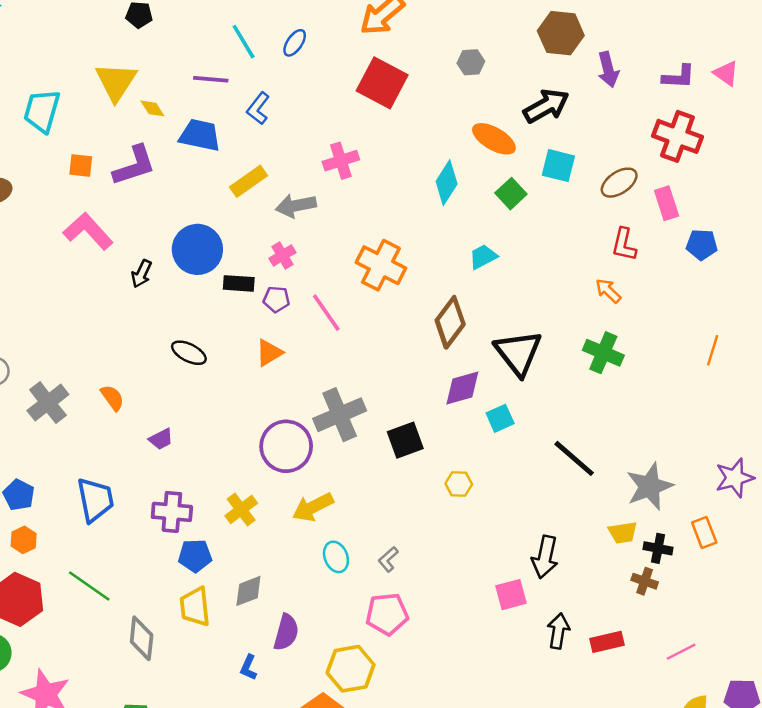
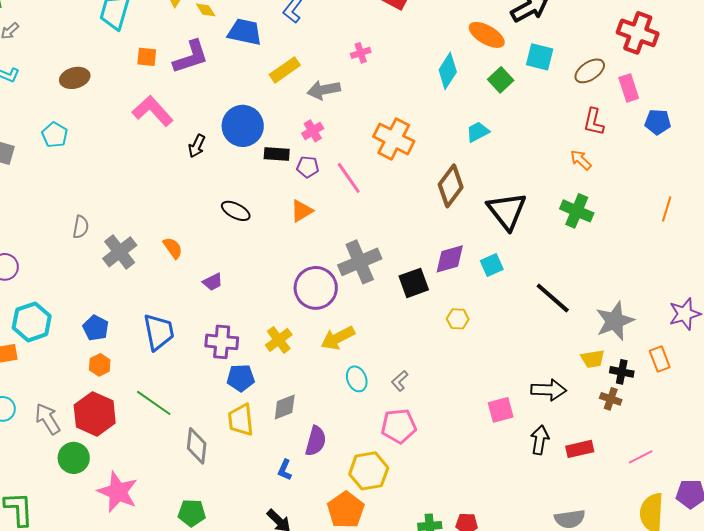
pink cross: (341, 161) -> (361, 53), size x0.7
purple diamond: (462, 388) -> (450, 259), moved
black arrow: (545, 557) -> (549, 390), moved, turned -100

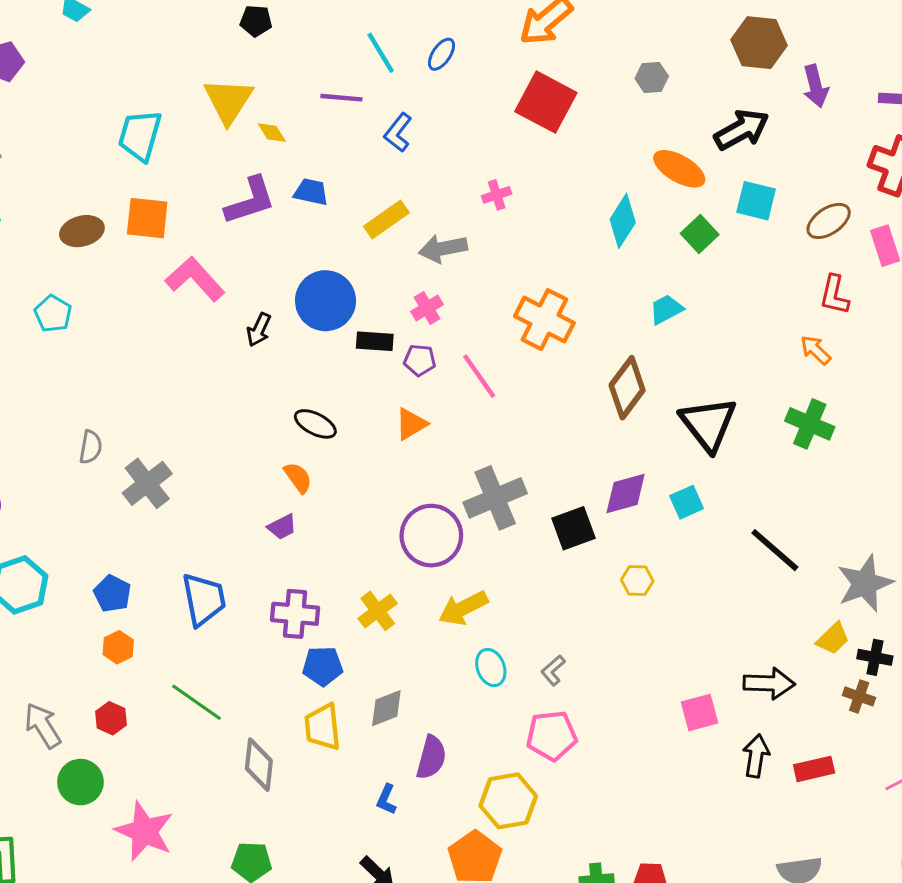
blue trapezoid: (245, 32) -> (311, 192), moved, size x0.7
orange square: (147, 57) -> (147, 218), moved, size x1.5
orange semicircle: (173, 248) -> (298, 478), moved
yellow trapezoid: (593, 359) -> (833, 638), turned -35
red hexagon: (95, 414) -> (111, 718), size x0.5

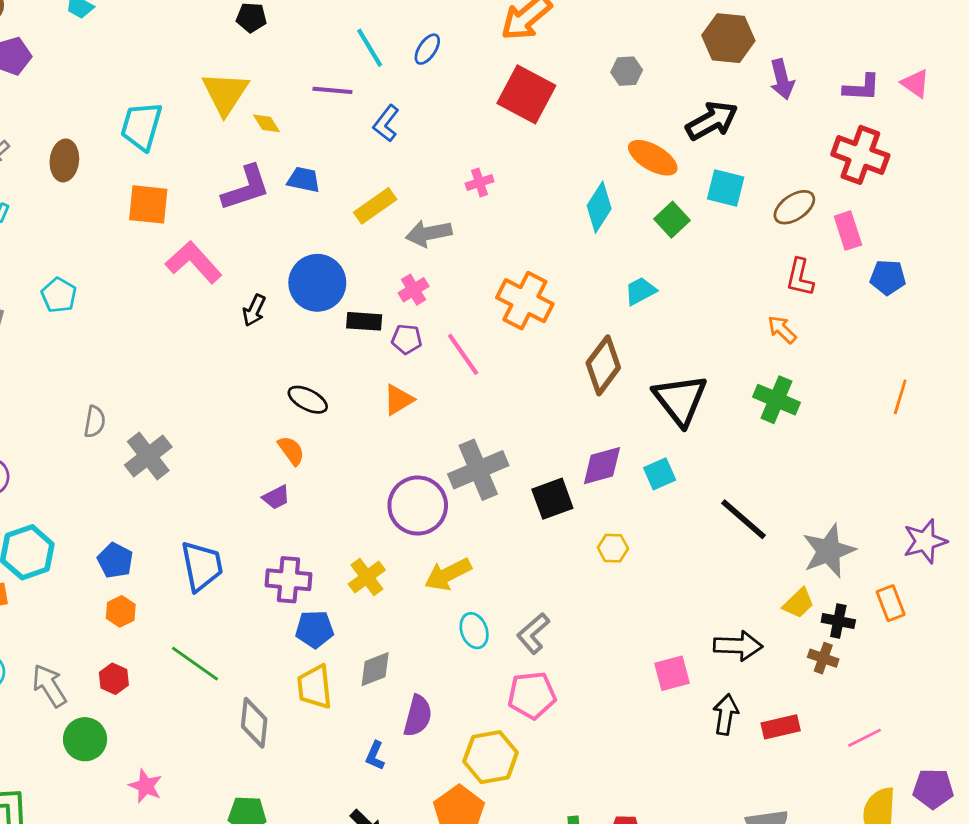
brown ellipse: (82, 231) -> (64, 160), moved, turned -69
gray L-shape: (553, 670) -> (533, 633), size x1.4
pink star: (144, 831) -> (145, 786), size x0.6

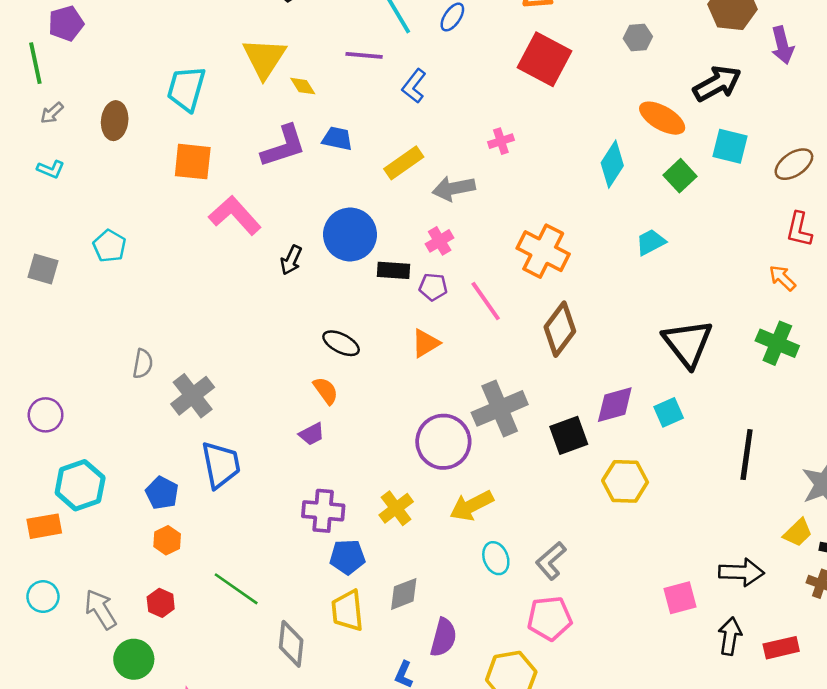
brown diamond: (603, 365) -> (560, 329), moved
black line: (743, 519) -> (747, 455), turned 57
yellow hexagon: (613, 548) -> (625, 481), size x1.6
blue trapezoid: (202, 566) -> (221, 465), moved

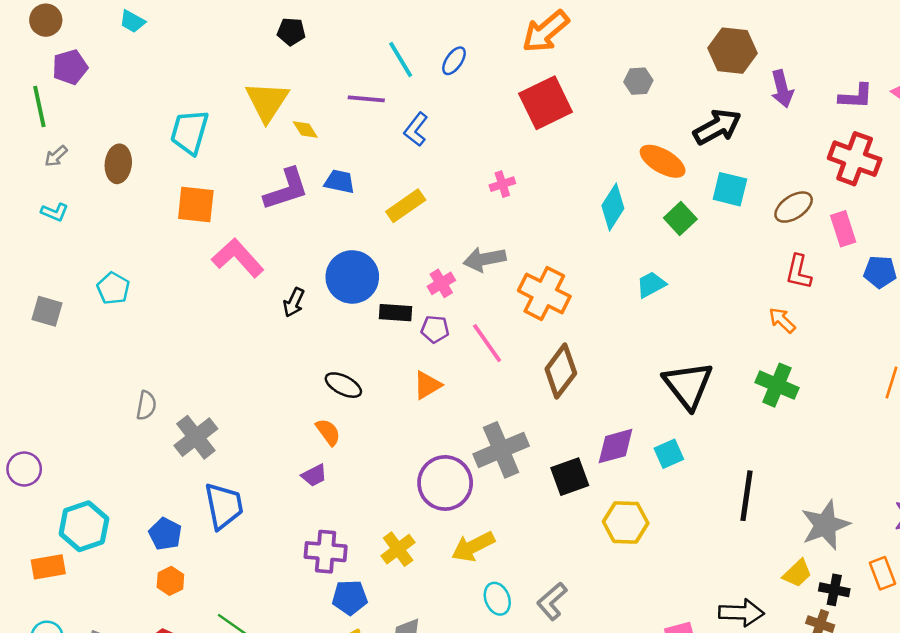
red square: (544, 59) -> (546, 103), turned 36
gray arrow: (454, 188) -> (485, 259), moved
purple circle: (46, 415) -> (24, 469), moved

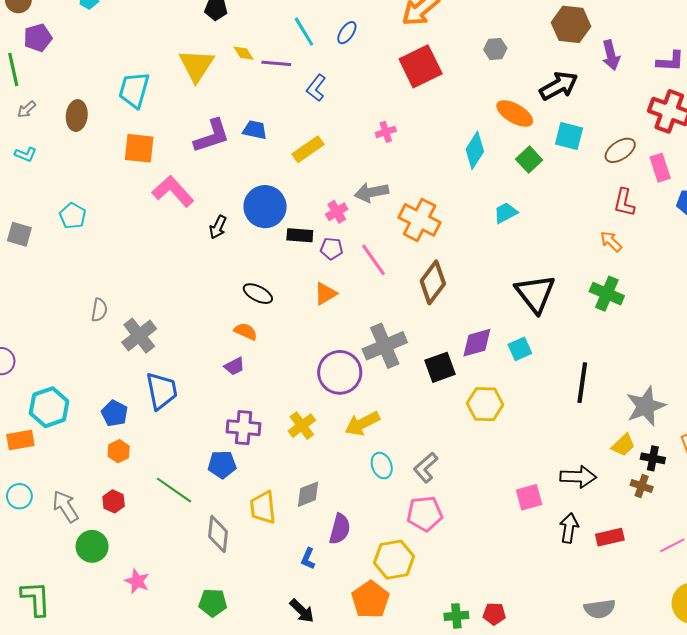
yellow diamond: (305, 129) -> (244, 53), moved
orange semicircle: (328, 432) -> (246, 331), turned -30
blue pentagon: (350, 597) -> (222, 465), moved

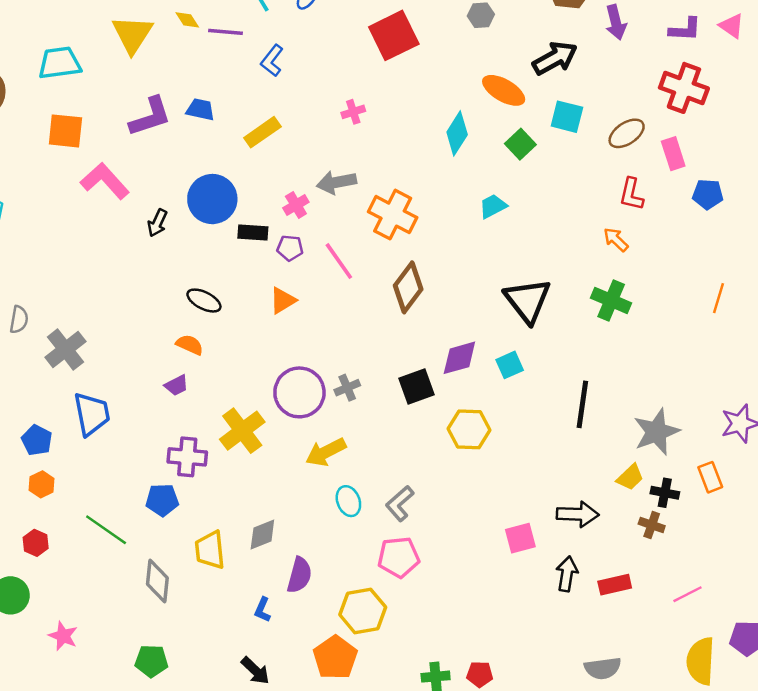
cyan trapezoid: (134, 90) -> (60, 63), turned 66
gray cross: (385, 346) -> (347, 388), moved, size x0.5
yellow cross: (302, 426) -> (242, 431), moved, size x1.4

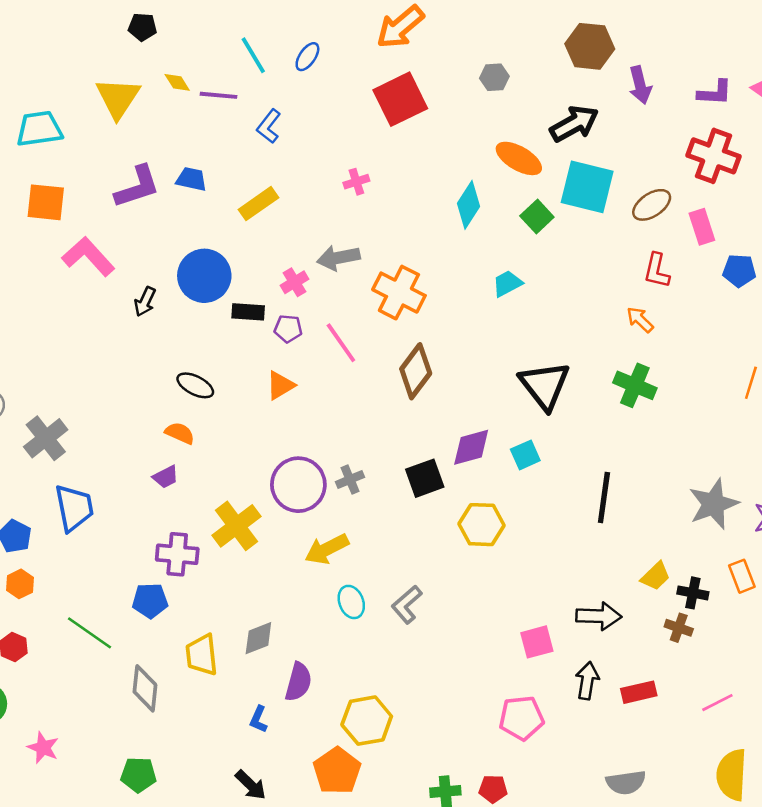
cyan square: (567, 117) -> (587, 187), size x1.5
gray star: (656, 432) -> (714, 504), moved
pink pentagon: (399, 557) -> (521, 718), moved

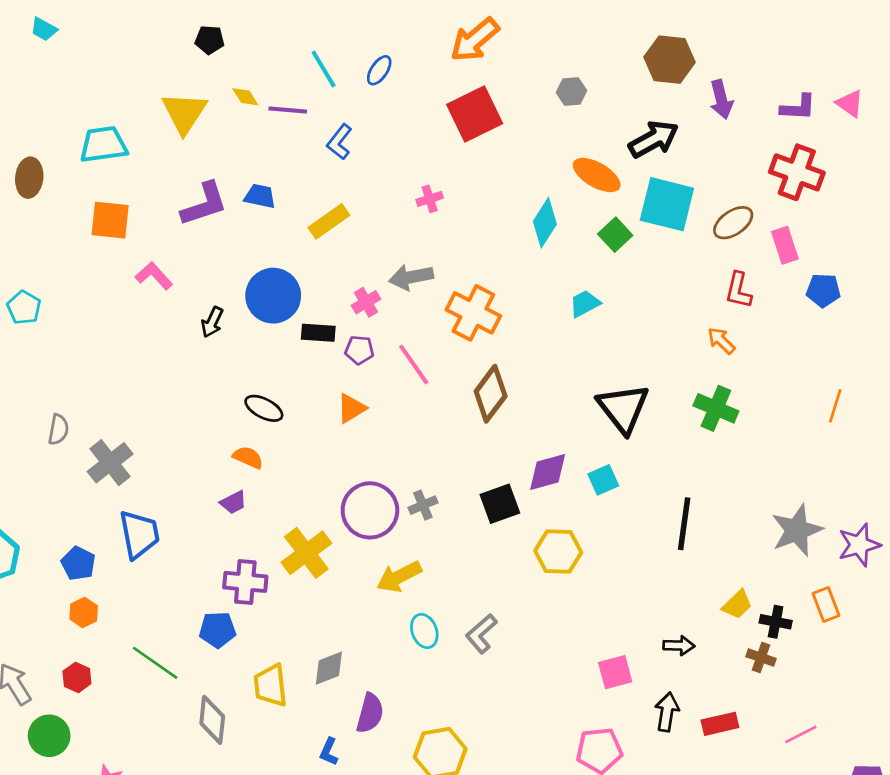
pink L-shape: (88, 256) -> (154, 276), size x0.7
black arrow: (599, 616) -> (679, 646), size x0.7

